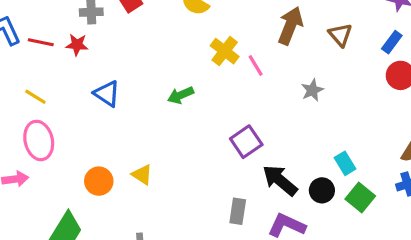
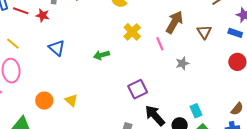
blue rectangle: (392, 42) -> (235, 33), moved, turned 64
pink line: (256, 66) -> (160, 44), moved

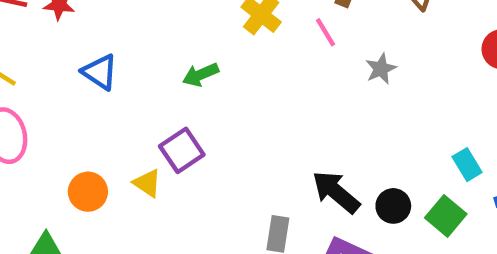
purple square: (138, 89) -> (182, 150), moved
cyan rectangle: (196, 111) -> (467, 165), moved

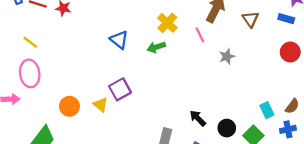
blue triangle: (100, 72) -> (119, 40), moved
green arrow: (201, 75) -> (156, 47), moved
black arrow: (336, 192) -> (198, 118), size x0.7

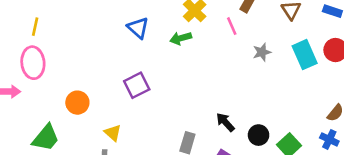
yellow line: (30, 42) -> (35, 27), turned 63
yellow triangle: (101, 105) -> (113, 133), moved
cyan rectangle: (267, 110) -> (305, 55), moved, size x1.5
blue cross: (288, 129) -> (329, 139), turned 35

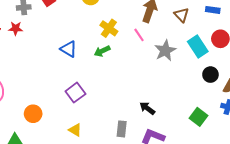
gray star: (262, 52) -> (165, 51), size x1.5
yellow triangle: (113, 133) -> (75, 130), moved
black circle: (259, 135) -> (210, 75), moved

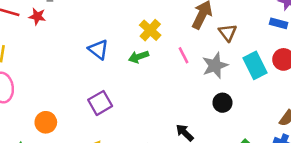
brown triangle: (181, 15) -> (228, 33), moved
pink line: (139, 35) -> (183, 55), moved
black circle: (210, 75) -> (222, 103), moved

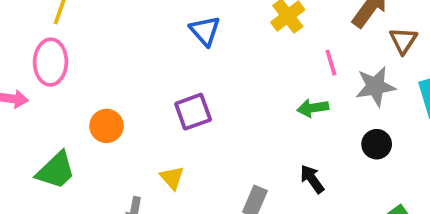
green arrow: (139, 57) -> (313, 108), moved

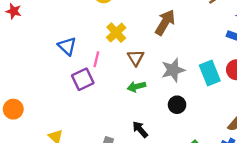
brown triangle: (403, 41) -> (136, 58), moved
pink line: (331, 63) -> (96, 59), moved, turned 35
purple square: (193, 112) -> (83, 79), moved

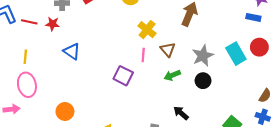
blue triangle: (67, 46) -> (72, 51), moved
pink line: (96, 59) -> (143, 55), moved
purple square: (83, 79) -> (123, 76), turned -30
black circle: (177, 105) -> (203, 81), moved

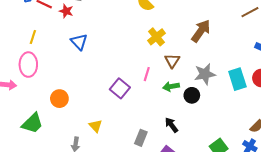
pink line: (143, 55) -> (147, 74), moved
purple square: (123, 76) -> (120, 88), moved
black circle: (203, 81) -> (192, 95), moved

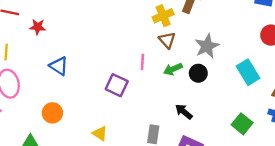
red star: (66, 11) -> (38, 27), moved
yellow cross: (156, 37) -> (163, 16), moved, turned 30
blue triangle: (79, 42) -> (59, 66), moved
cyan rectangle: (237, 79) -> (248, 72), moved

